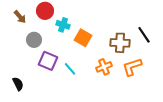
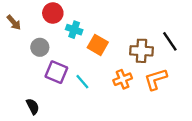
brown arrow: (20, 17) -> (14, 22), moved
black semicircle: (18, 84) -> (33, 106), moved

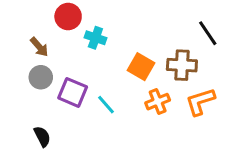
brown arrow: (14, 22) -> (39, 47), moved
black line: (170, 41) -> (208, 33), moved
orange square: (98, 45) -> (141, 67), moved
gray circle: (40, 47) -> (41, 77), moved

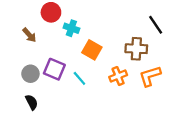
orange square: (141, 67) -> (92, 50), moved
gray circle: (41, 77) -> (30, 74), moved

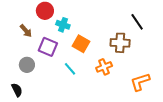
purple square: (54, 69) -> (48, 47), moved
orange L-shape: (150, 76) -> (140, 82), moved
black semicircle: (32, 102) -> (17, 90), moved

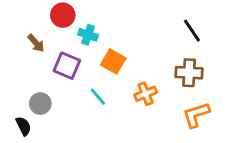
brown cross: (120, 43) -> (189, 73), moved
gray circle: (27, 65) -> (40, 104), moved

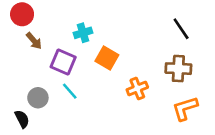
red circle: (63, 15) -> (22, 14), moved
cyan cross: (88, 35) -> (83, 33), turned -36
cyan line: (98, 97) -> (70, 91), moved

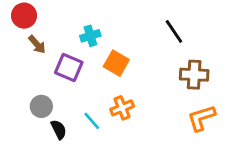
black line: (181, 29) -> (174, 31), moved
orange cross: (137, 88) -> (122, 108), moved
cyan line: (70, 91) -> (92, 121), moved
black semicircle: (22, 119) -> (59, 129), moved

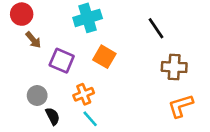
cyan cross: (90, 36) -> (88, 18), moved, size x1.5
orange cross: (122, 108) -> (84, 94), moved
cyan line: (92, 121) -> (90, 119), moved

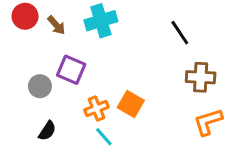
brown arrow: (33, 40) -> (56, 25), moved
orange square: (104, 57) -> (131, 104), moved
gray circle: (37, 96) -> (40, 86), moved
black semicircle: (53, 116) -> (47, 131), moved, turned 60

